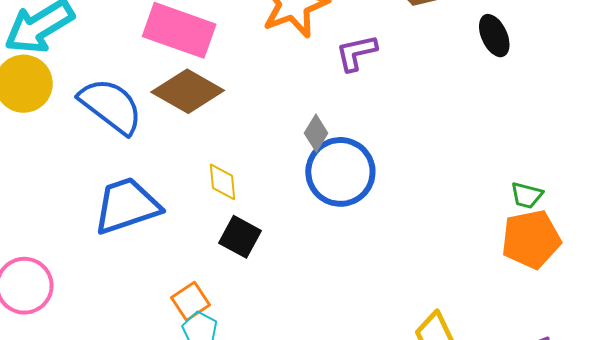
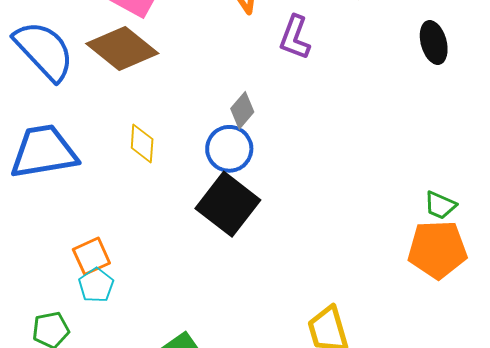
purple L-shape: (356, 53) -> (295, 37), turned -66
blue circle: (340, 172) -> (229, 149), moved, size x0.7
black square: (240, 237) -> (228, 204), moved, size x1.5

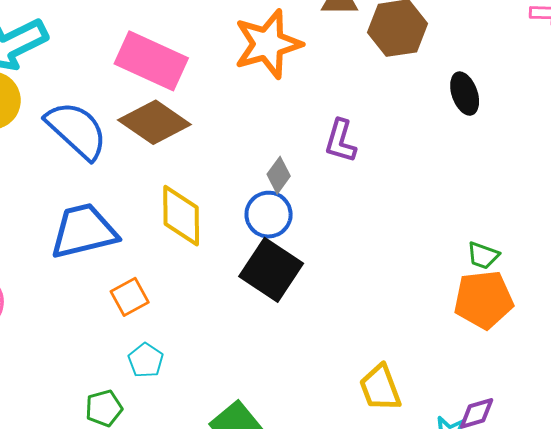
purple L-shape: (295, 37) -> (341, 141), moved
yellow diamond: (142, 144) -> (181, 216), size x1.6
orange square: (91, 256) -> (130, 297), moved

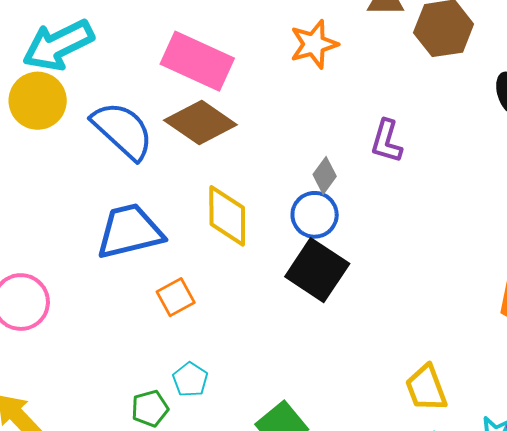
orange star: (268, 44) -> (314, 44), size x0.7
cyan pentagon: (146, 360) -> (190, 380), moved

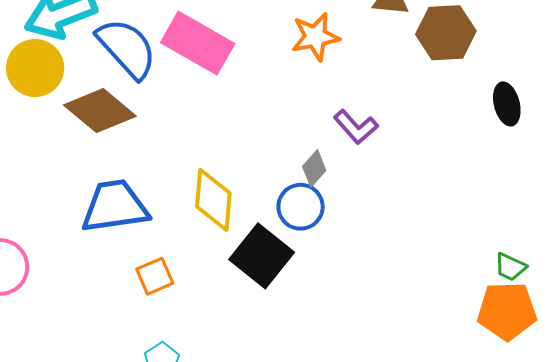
brown diamond: (200, 123) -> (100, 111), moved
blue semicircle: (123, 130) -> (127, 48), moved
purple L-shape: (387, 141) -> (356, 127), moved, turned -63
black square: (317, 270) -> (262, 256), moved

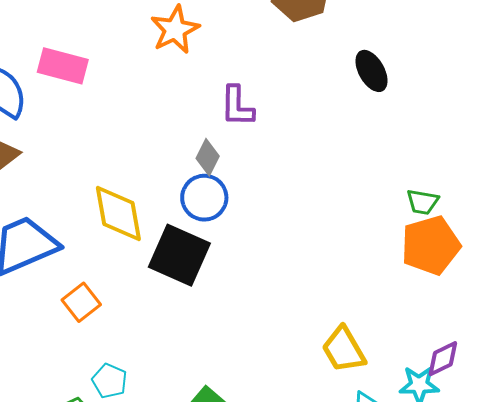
pink rectangle: (198, 43) -> (63, 66), size x0.7
black ellipse: (507, 104) -> (371, 71), moved
purple L-shape: (356, 127) -> (237, 106), turned 57

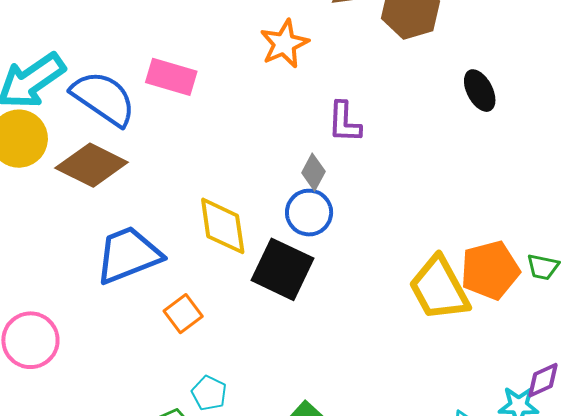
green trapezoid: (423, 202) -> (543, 267), moved
orange pentagon: (431, 245) -> (490, 270), moved
yellow trapezoid: (344, 350) -> (439, 288), moved, size x1.4

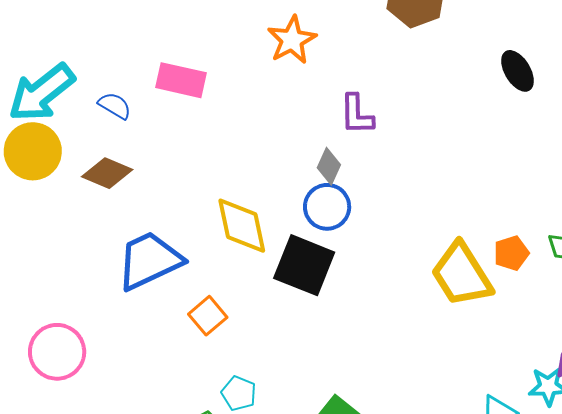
black ellipse: (480, 91) -> (517, 71), moved
blue semicircle: (103, 98) -> (115, 106), size x0.5
brown diamond: (92, 165) -> (107, 173), size x0.7
orange pentagon: (490, 270) -> (511, 253), size x0.6

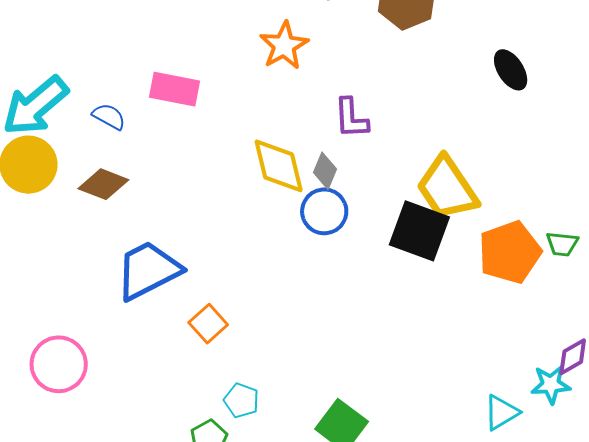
yellow diamond: (242, 226) -> (279, 166), moved
orange pentagon: (511, 253) -> (510, 252), size x1.8
black square: (304, 265) -> (419, 231), moved
yellow trapezoid: (462, 275) -> (447, 188), moved

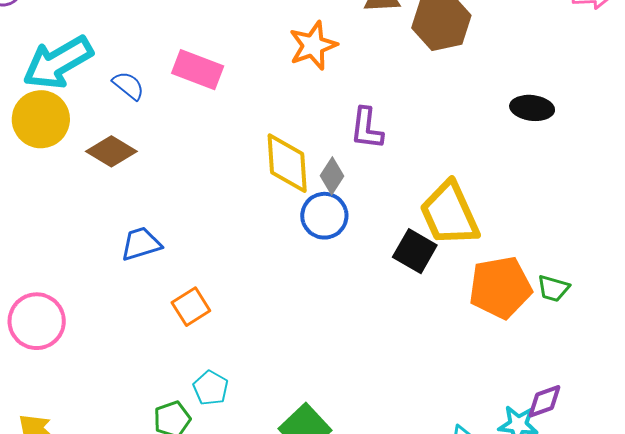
black ellipse: (511, 70) -> (532, 108), turned -60
black square: (419, 231) -> (415, 251), size x0.7
blue trapezoid: (148, 270) -> (141, 244), size x0.6

